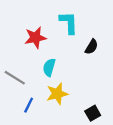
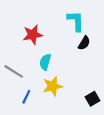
cyan L-shape: (69, 23) -> (76, 21), moved
black square: (93, 113) -> (93, 99), moved

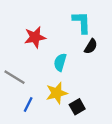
cyan semicircle: (45, 62) -> (60, 62), moved
black square: (93, 99) -> (77, 107), moved

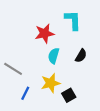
red star: (35, 37) -> (44, 33), moved
black semicircle: (91, 46) -> (81, 56), moved

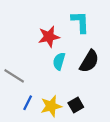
black semicircle: (81, 56) -> (89, 61), size x1.5
yellow star: (51, 83) -> (51, 106), moved

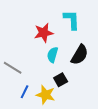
black square: (76, 105) -> (61, 80), moved
yellow star: (51, 106) -> (46, 95), turned 30

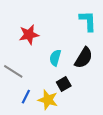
cyan L-shape: (72, 20) -> (88, 21), moved
red star: (44, 33) -> (29, 35), moved

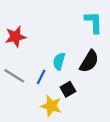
red star: (29, 35) -> (15, 37), moved
blue line: (26, 97) -> (41, 77), moved

